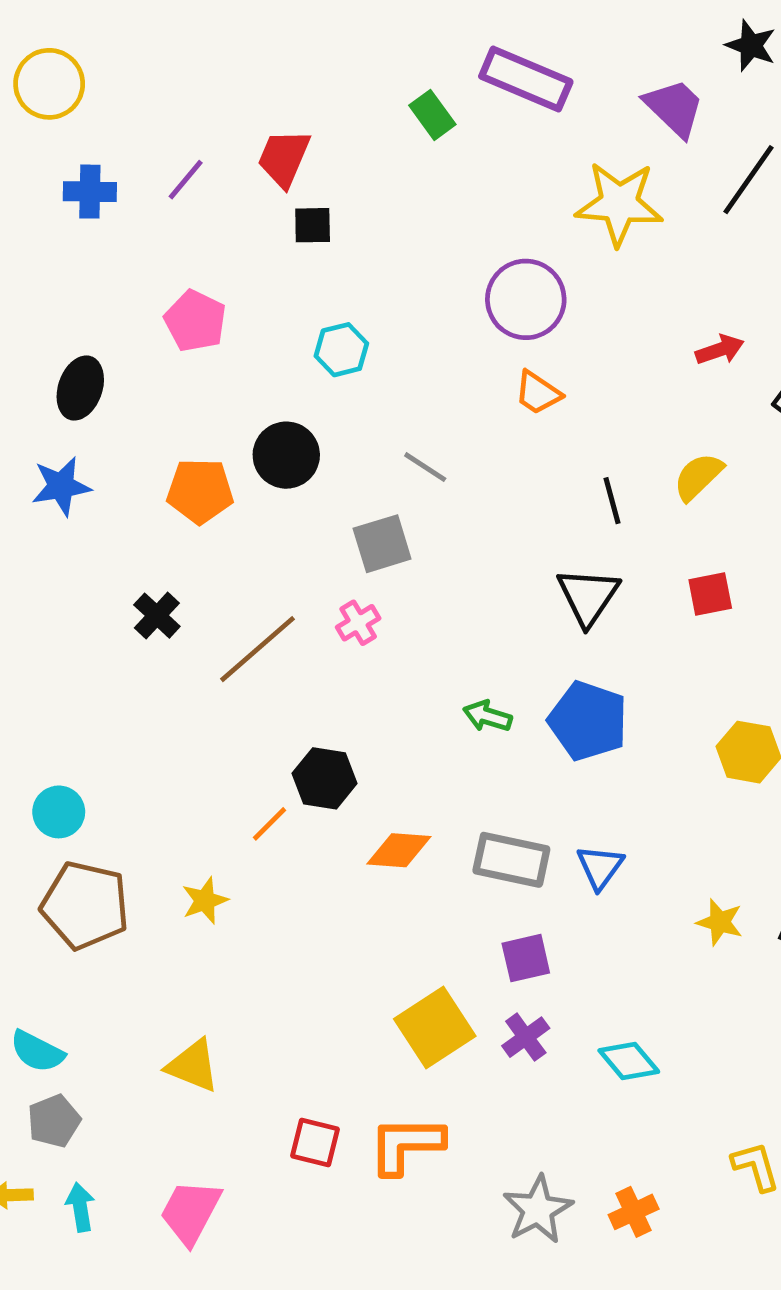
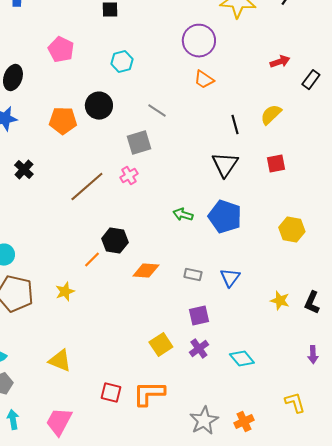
black cross: (157, 616) -> (24, 170), moved
gray rectangle: (511, 860) -> (193, 275), size x0.6
yellow square: (435, 1027) -> (161, 345), size x0.7

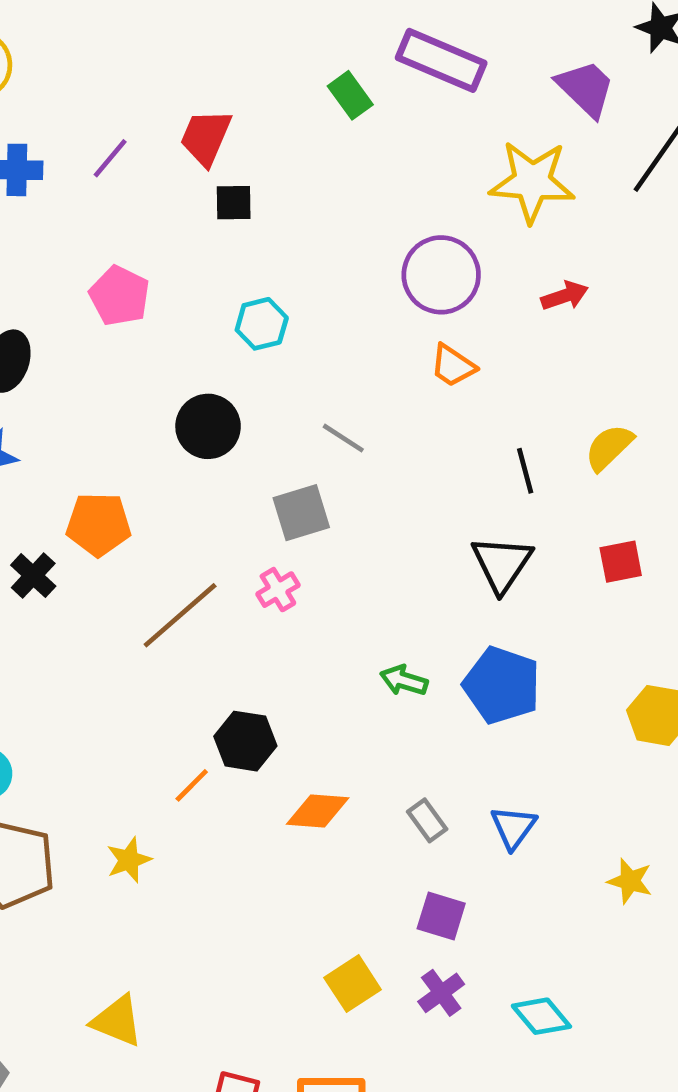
red arrow: (280, 62) -> (565, 296), moved
orange pentagon: (63, 121) -> (98, 524), moved
gray rectangle: (193, 275) -> (427, 820), turned 42
purple square: (199, 316) -> (441, 916), turned 30

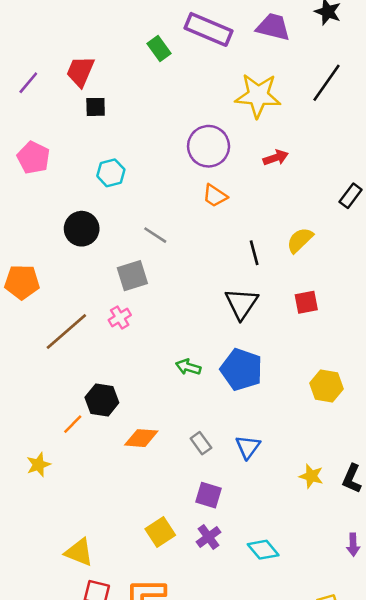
purple trapezoid: (586, 88) -> (273, 27), moved, turned -30
yellow triangle: (117, 1021) -> (79, 552), moved

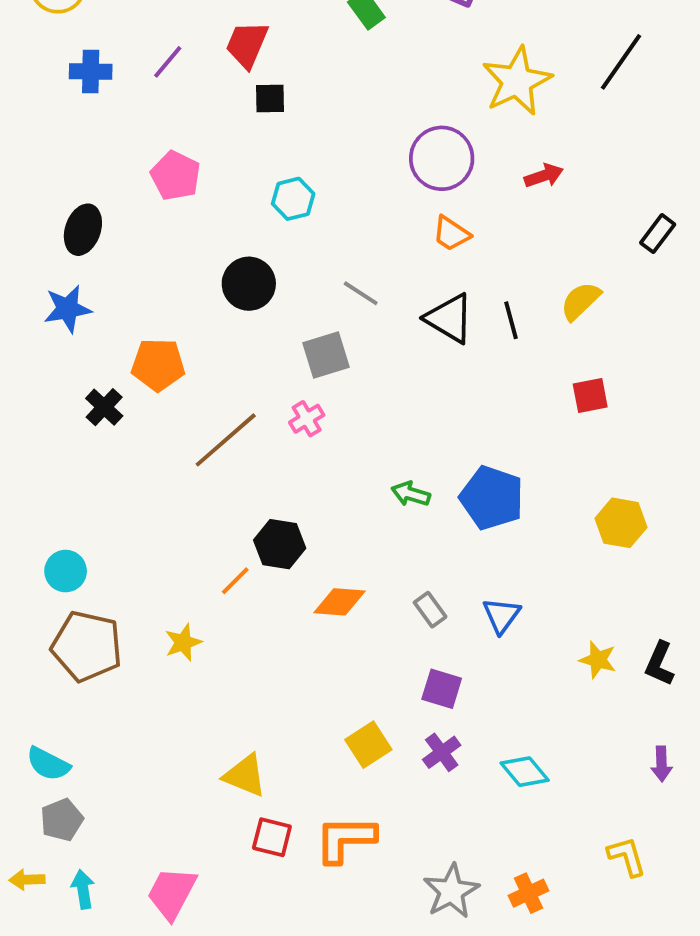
yellow star: (258, 95) -> (517, 81), turned -30
black triangle: (241, 304) -> (449, 318), moved, turned -33

